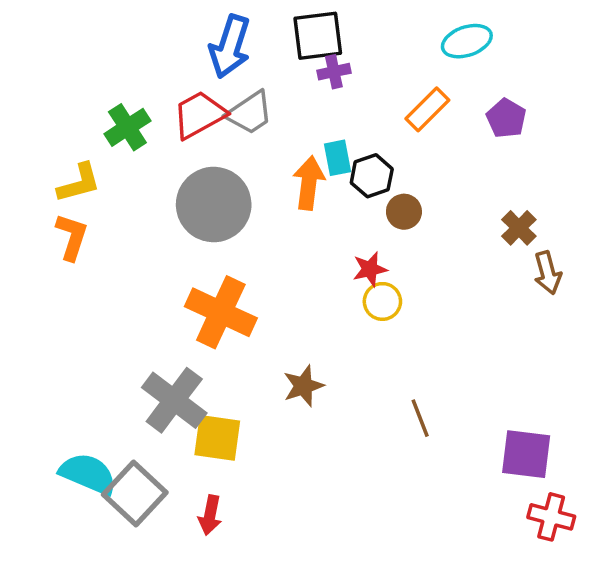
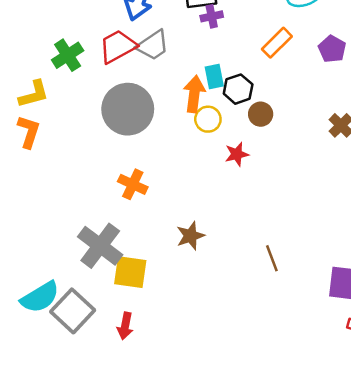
yellow circle: (382, 301) -> (208, 119), moved
orange cross: (221, 312) -> (133, 184), size x0.6
cyan semicircle: (88, 474) -> (40, 297), turned 126

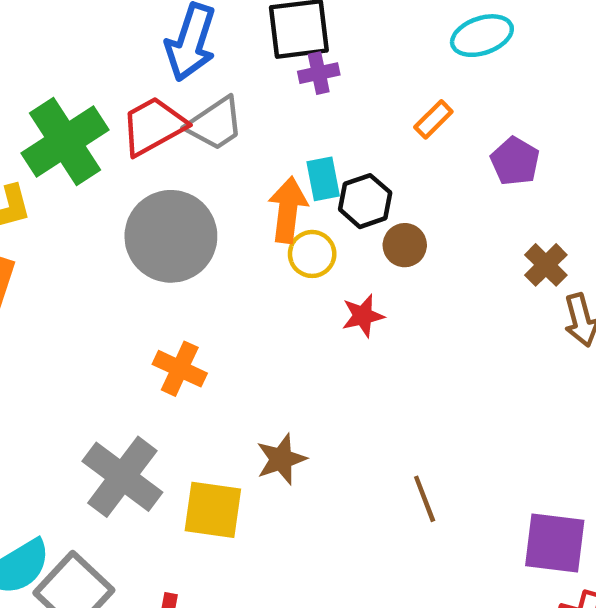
orange rectangle: (277, 43) -> (433, 119), size x0.7
purple pentagon: (332, 49) -> (515, 161), moved
green cross: (68, 55) -> (65, 141), size x1.5
yellow square: (130, 272) -> (213, 510), moved

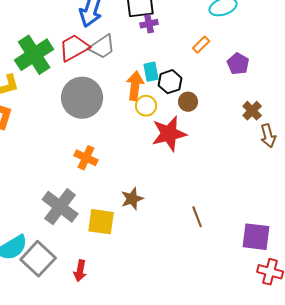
red star: (363, 316) -> (169, 134), size x1.8

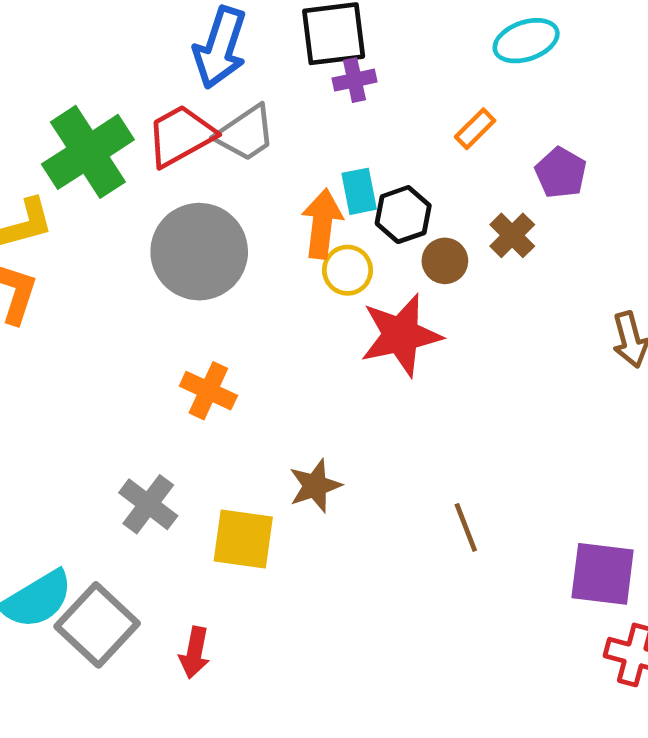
brown cross: (252, 111) -> (512, 235), moved
gray cross: (60, 207) -> (148, 504), size x0.7

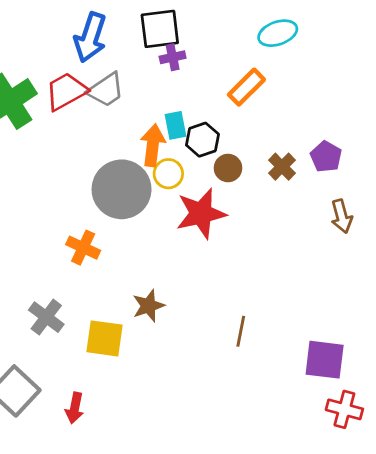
orange rectangle: (475, 129) -> (246, 87), size x1.5
purple pentagon: (561, 173) -> (326, 157), moved
brown cross: (512, 235) -> (282, 167), moved
gray circle: (199, 252) -> (122, 189), moved
brown line: (466, 527) -> (241, 331), turned 32

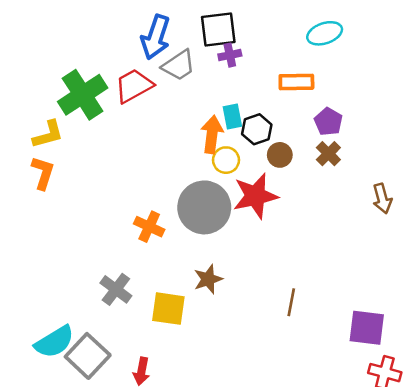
orange rectangle: (246, 87) -> (296, 82), turned 44
gray trapezoid: (106, 90) -> (179, 65), moved
purple pentagon: (326, 157) -> (328, 122), moved
gray circle: (122, 189) -> (204, 207), moved

